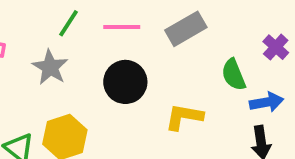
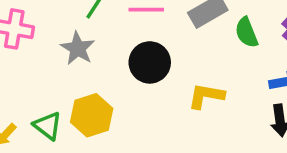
green semicircle: (234, 75) -> (247, 32), moved

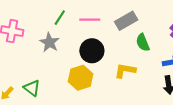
green semicircle: (247, 32) -> (143, 42), moved
yellow hexagon: (92, 115) -> (81, 78), moved

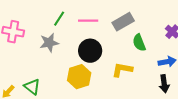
gray star: (49, 42) -> (49, 43), turned 30

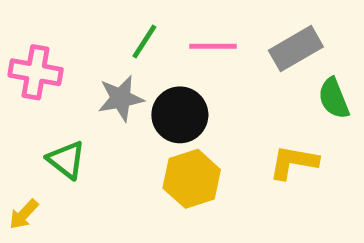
black circle: (90, 51) -> (180, 115), moved
green triangle: (32, 87) -> (66, 160), moved

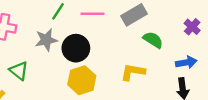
green semicircle: (334, 98) -> (153, 40), turned 144

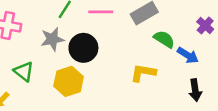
blue arrow: (186, 62) -> (188, 55), moved, turned 42
yellow hexagon: (82, 80) -> (69, 81), moved

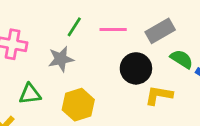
black circle: (83, 48) -> (136, 68), moved
green triangle: (24, 71) -> (30, 94), turned -45

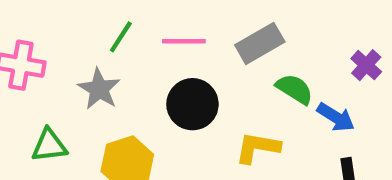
gray star: (61, 59) -> (99, 89), turned -30
black circle: (136, 68) -> (192, 104), moved

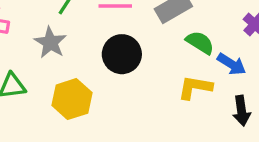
yellow L-shape: (258, 148) -> (195, 87), moved

